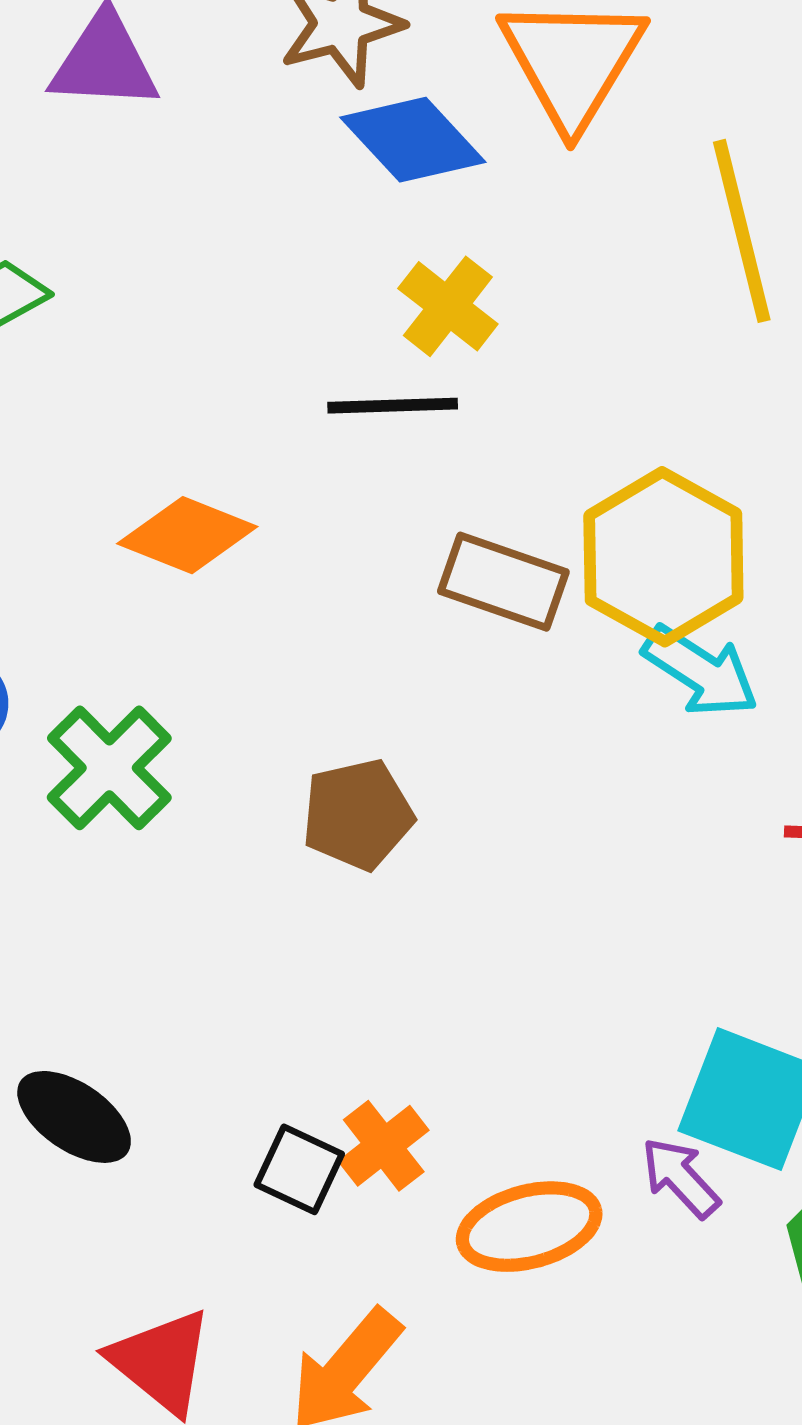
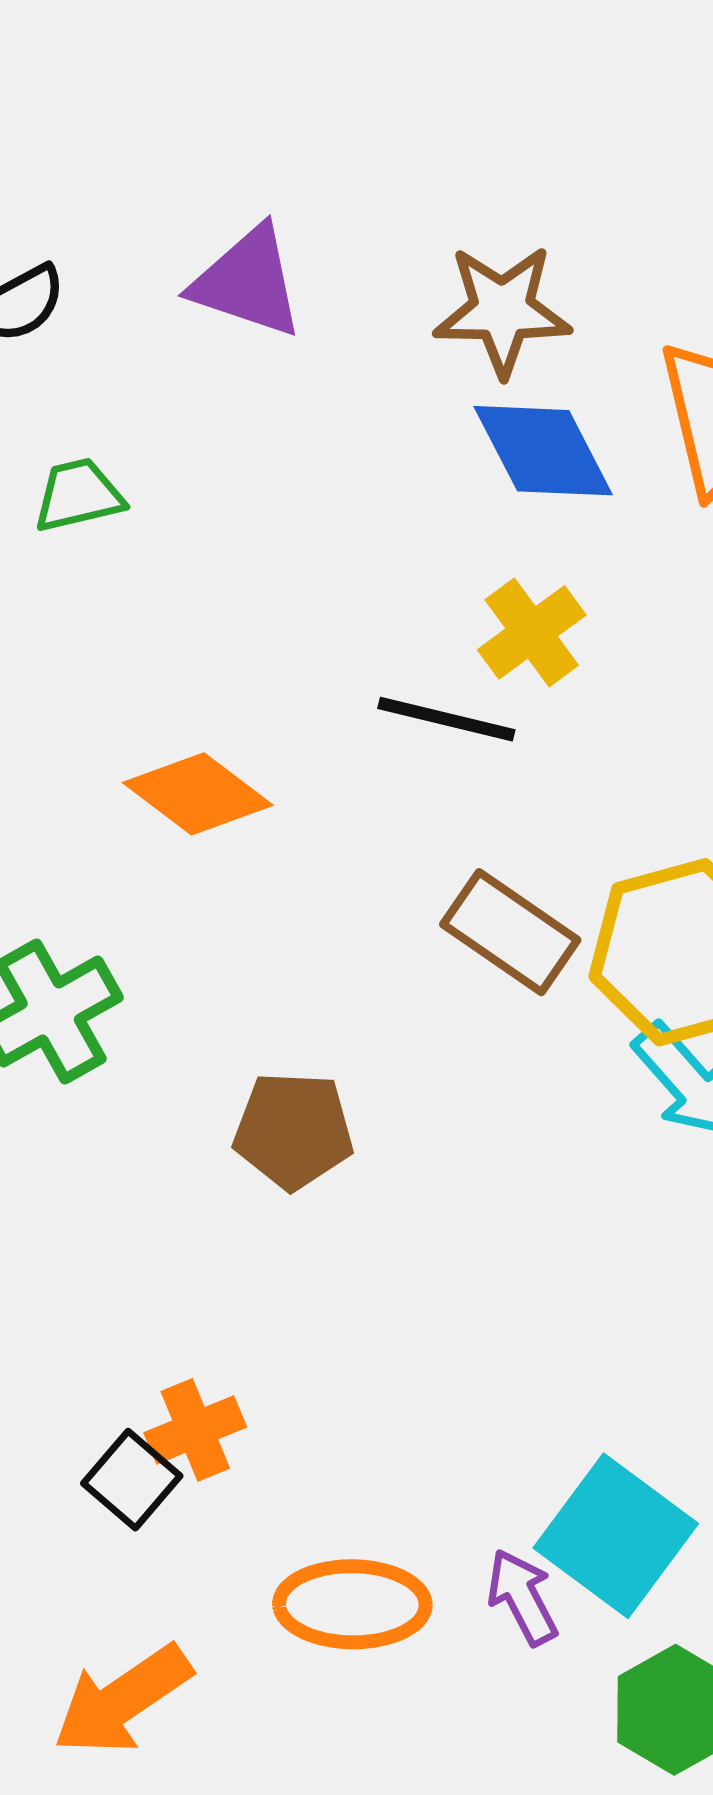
orange cross: (384, 1146) -> (195, 1430), moved

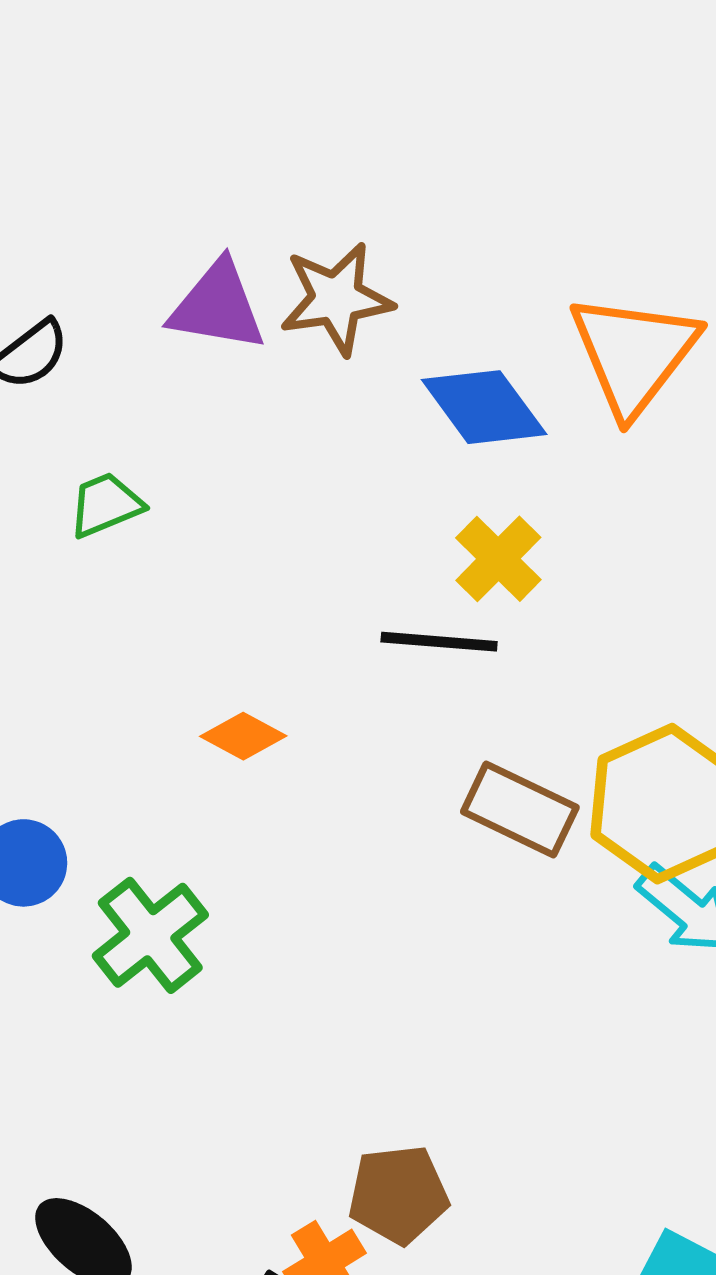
brown star: (502, 310) -> (336, 299), moved
orange diamond: (198, 794) -> (243, 736), size x0.7
brown pentagon: (293, 1130) -> (398, 1195), moved

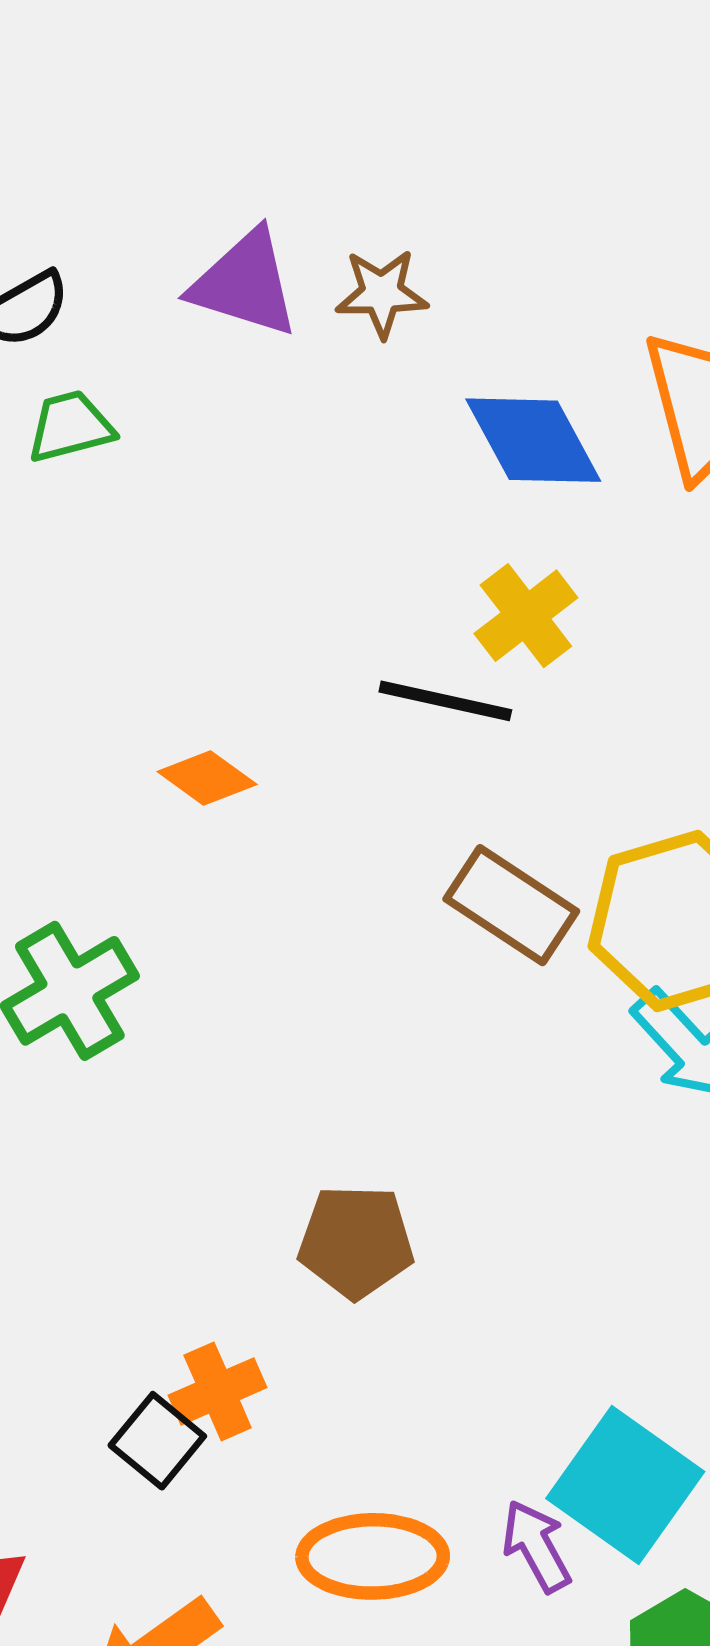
brown star: (336, 299) -> (382, 293), size x0.7
green trapezoid: (106, 505) -> (70, 426), moved
brown pentagon: (398, 1195) -> (356, 1242), moved

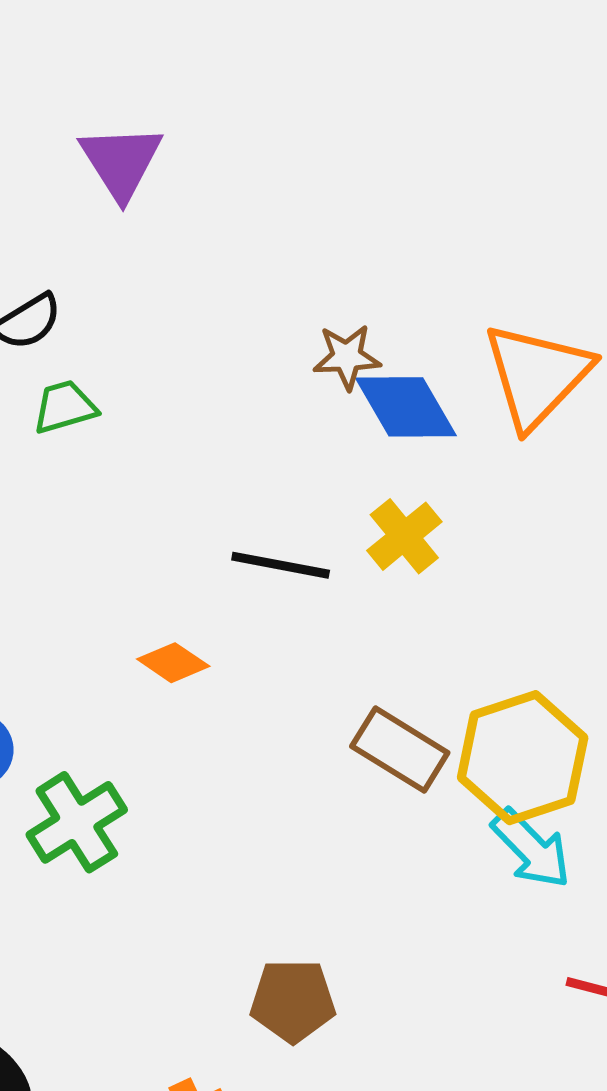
purple triangle: (245, 283) -> (121, 162), moved, turned 42
brown star: (382, 293) -> (347, 357), moved
black line: (445, 701) -> (281, 565), moved

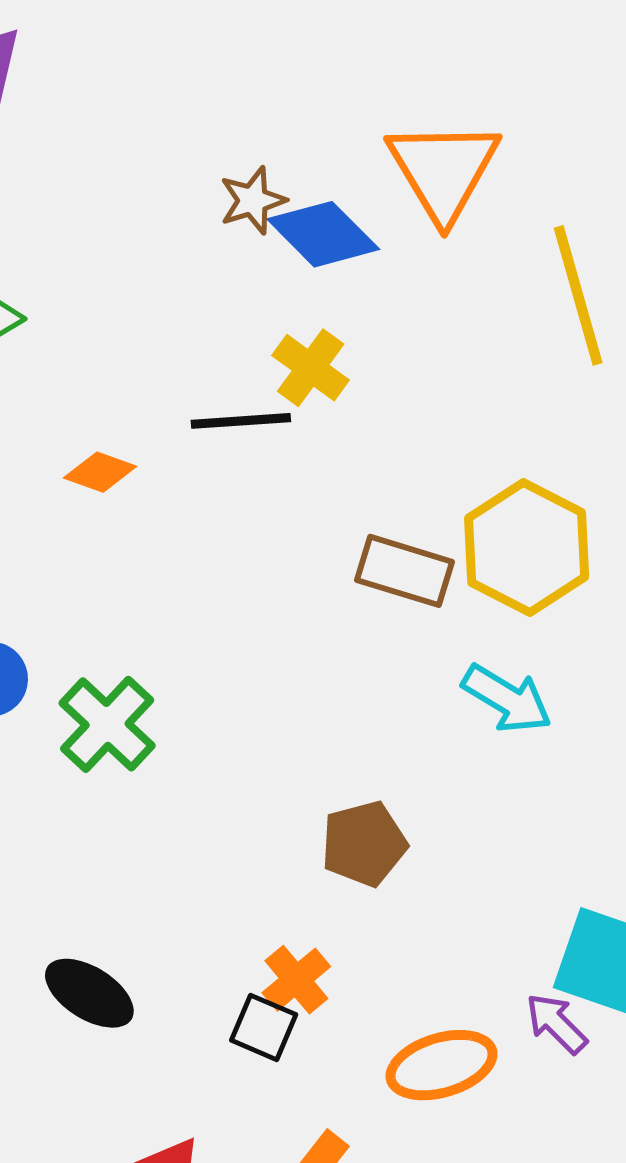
yellow cross: (404, 536) -> (311, 368), moved
orange diamond: (173, 663) -> (100, 472), moved
cyan arrow: (531, 849) -> (507, 699), moved

